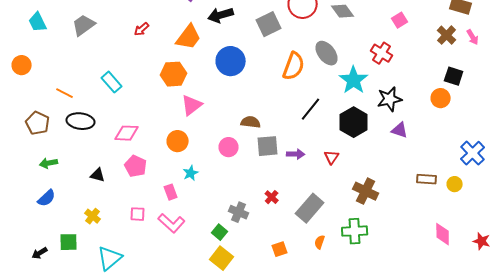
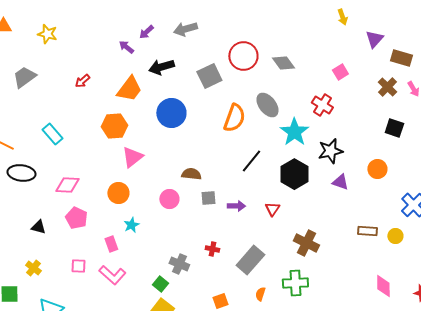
orange circle: (441, 98) -> (377, 169), moved
gray square: (268, 146) -> (208, 198), size x0.7
red cross: (272, 197) -> (212, 249), turned -32

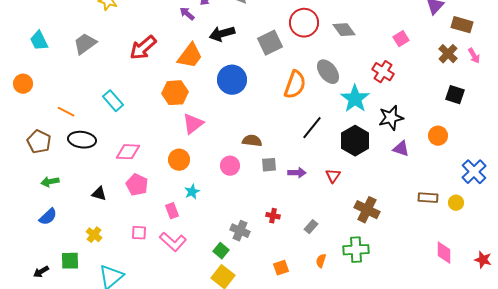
red arrow: (82, 81) -> (143, 48), size x1.8
gray rectangle: (250, 260) -> (311, 227), size x0.5

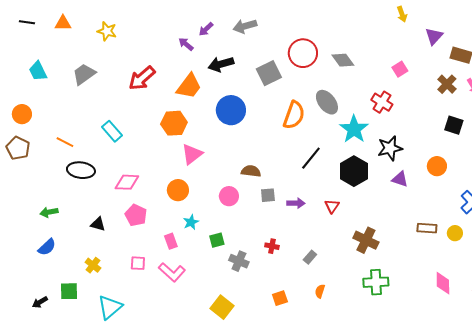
brown pentagon: (39, 142) -> (18, 148), moved
green cross: (356, 250) -> (376, 282), moved
green square: (221, 251) -> (217, 240), moved, turned 35

